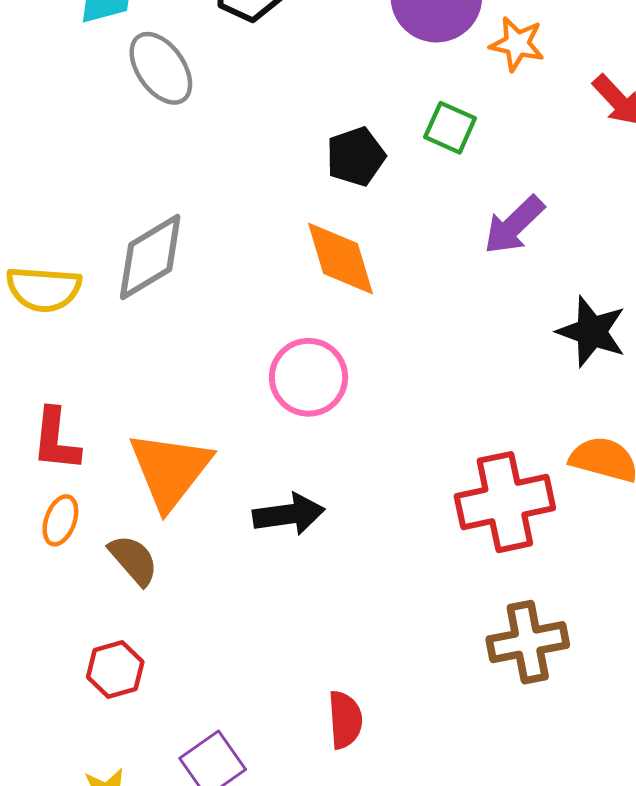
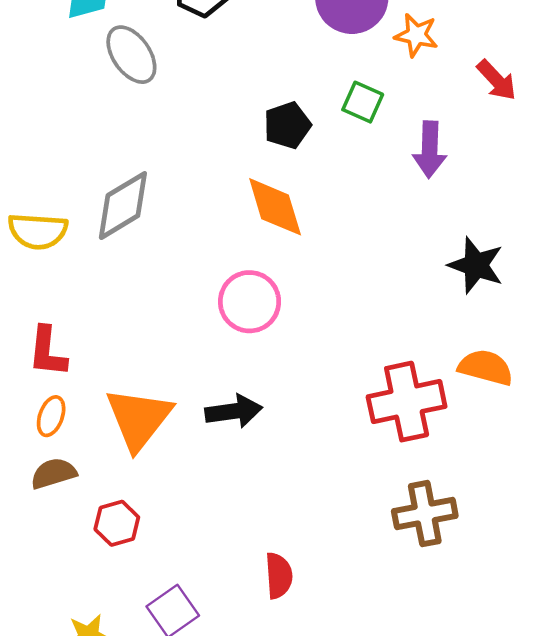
purple arrow: (514, 225) -> (430, 150), moved, turned -44
orange triangle: (170, 470) -> (139, 419), moved
brown semicircle: (133, 560) -> (54, 473), moved, turned -66
red hexagon: (115, 670) -> (117, 523), moved

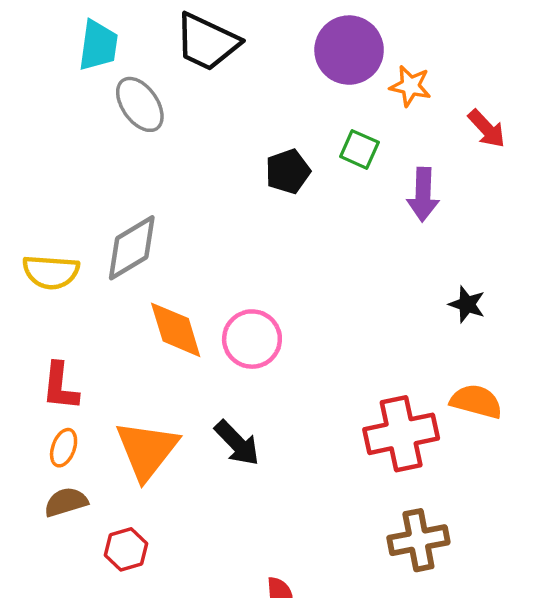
orange diamond: (275, 207) -> (176, 330), moved
black star: (476, 265) -> (467, 304), size x0.7
black arrow: (234, 411) -> (237, 443), turned 54

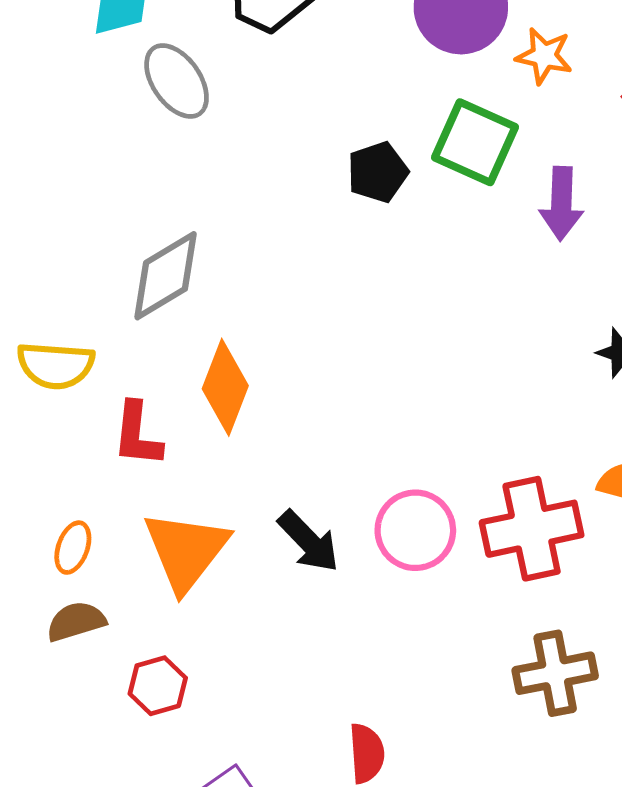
green square: (359, 149) -> (475, 142), size x1.6
yellow semicircle: (51, 272) -> (56, 365), moved
orange diamond: (176, 330) -> (225, 387), turned 38
pink circle: (252, 339) -> (415, 530), moved
red L-shape: (60, 386) -> (137, 434), moved

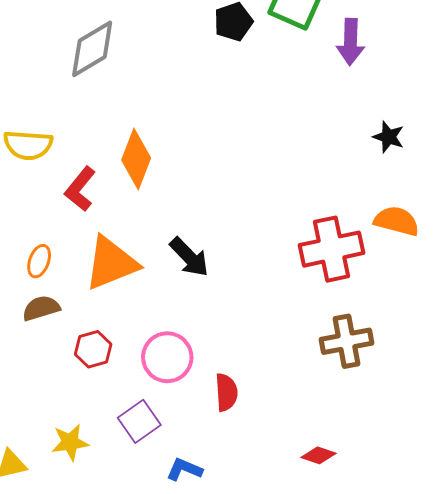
gray diamond: (166, 276) -> (92, 49), moved
red L-shape: (137, 434) -> (80, 189), turned 33
pink circle: (415, 530) -> (167, 357), moved
orange triangle: (186, 551) -> (111, 263), turned 30

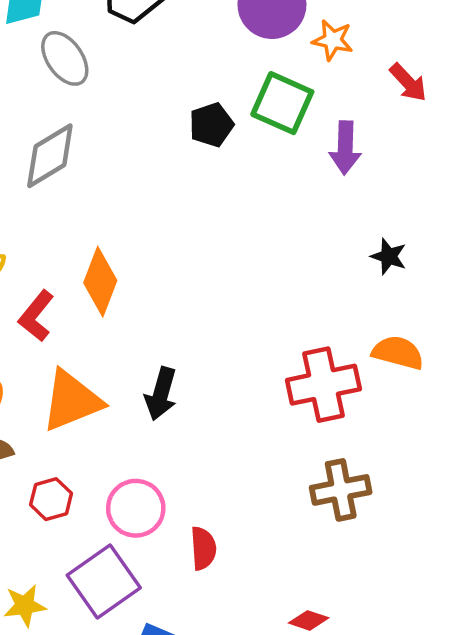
black arrow: (189, 257) -> (161, 394), turned 60
purple square: (139, 421) -> (104, 581), size x1.5

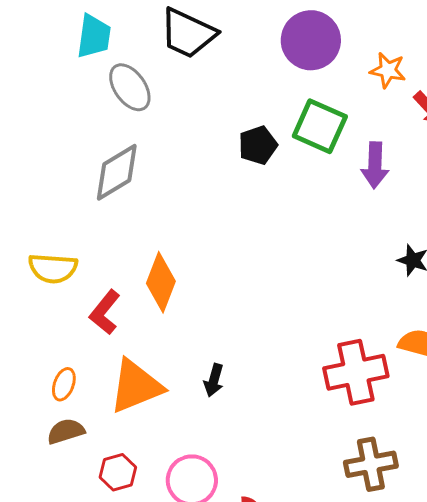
orange star: (333, 40) -> (388, 70), moved
black arrow: (161, 394) -> (214, 380), size x0.7

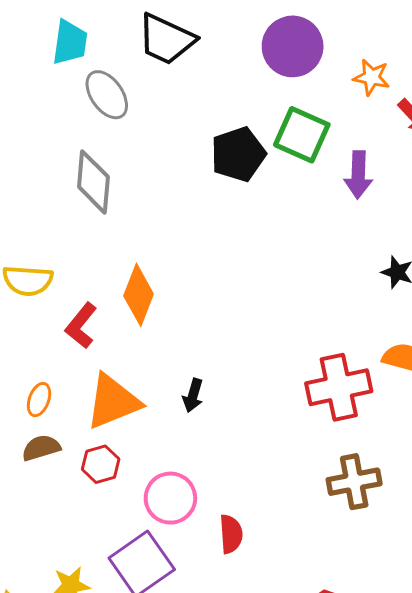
black pentagon: (258, 145) -> (238, 154), size x1.4
gray diamond: (117, 172) -> (93, 182), turned -54
red hexagon: (118, 472) -> (101, 464), moved

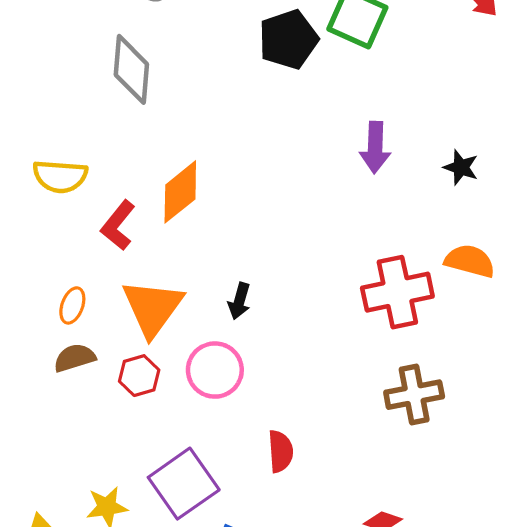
purple arrow: (358, 175) -> (375, 147), moved
orange diamond: (139, 295) -> (180, 192), turned 30
orange triangle: (113, 402) -> (153, 308), turned -32
pink circle: (170, 498) -> (215, 370), moved

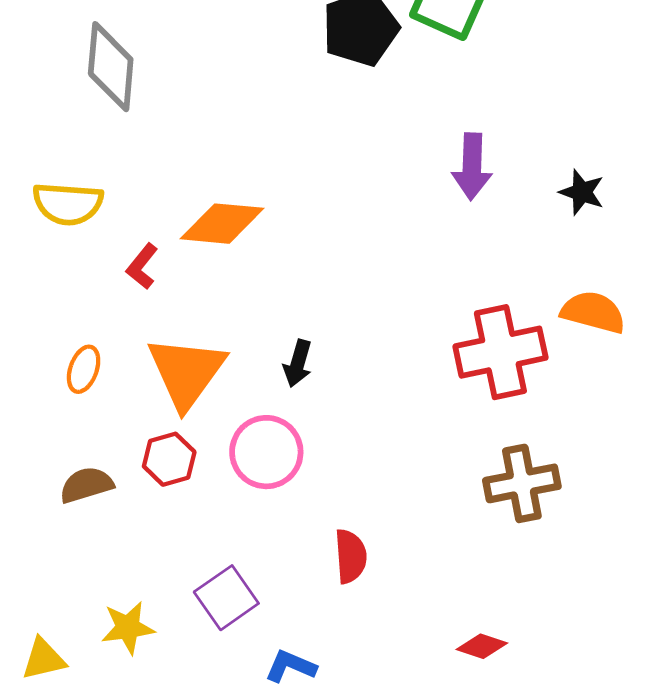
gray diamond: (131, 69) -> (111, 67), moved
orange diamond: (180, 192) -> (222, 224), turned 44
red L-shape: (118, 225) -> (142, 266), size x0.7
brown semicircle: (75, 358) -> (86, 485), moved
purple square: (184, 484) -> (226, 598), size x0.7

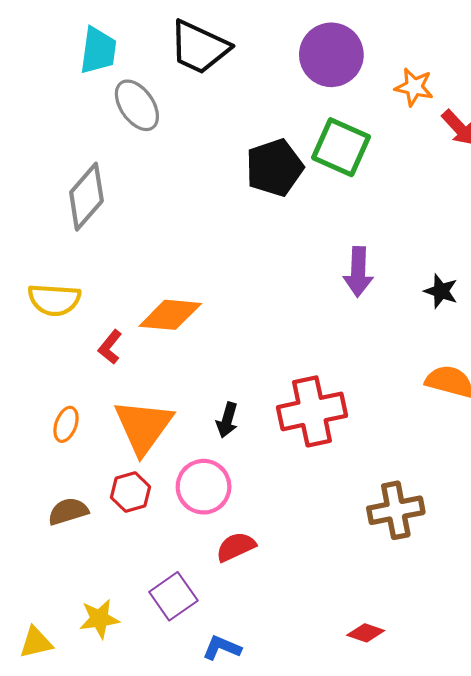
gray diamond: (111, 67) -> (86, 197), turned 36
red cross: (500, 352) -> (312, 411), moved
red semicircle: (351, 556) -> (236, 547), moved, turned -111

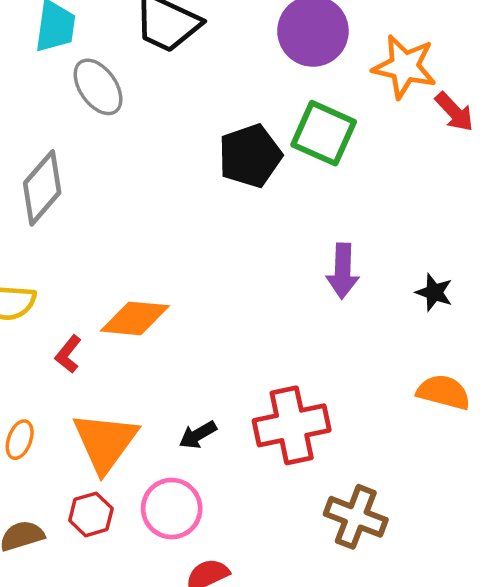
orange star: (414, 87) -> (404, 67), size x1.5
black arrow: (227, 420) -> (198, 435), turned 44
brown cross: (396, 510) -> (356, 517), moved, turned 32

